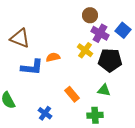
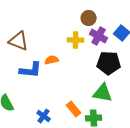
yellow cross: (85, 50) -> (76, 40), moved, turned -35
green triangle: (104, 90) -> (103, 93), size x1.5
orange rectangle: (72, 94) -> (74, 109), moved

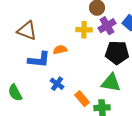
purple cross: (99, 36) -> (107, 26), turned 30
blue cross: (44, 116) -> (57, 84), moved

